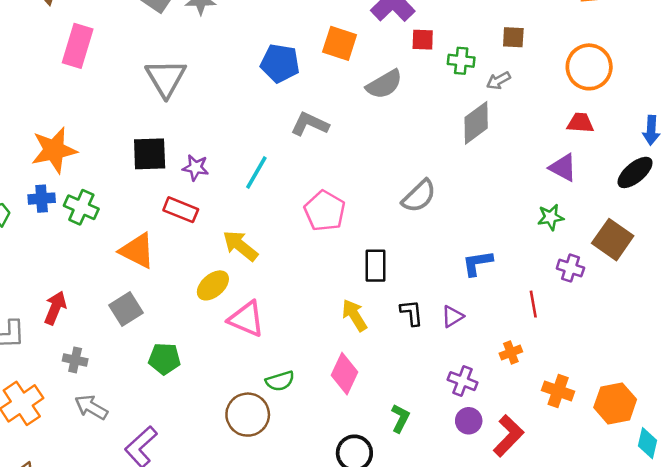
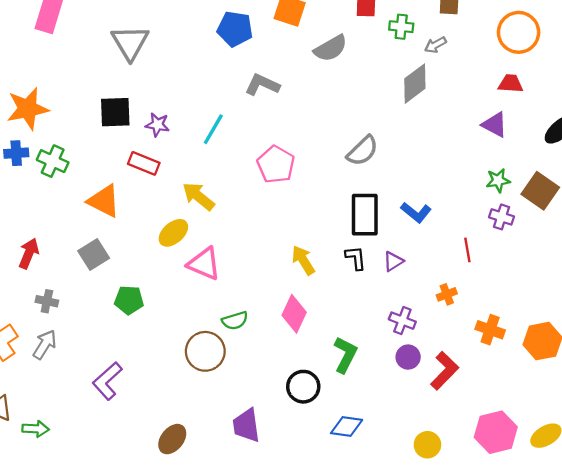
green star: (551, 217) -> (498, 180), moved
blue L-shape: (477, 263) -> (416, 212), turned -132
black rectangle: (376, 266) -> (365, 215), moved, size x1.4
gray arrow: (91, 407) -> (45, 344), moved, turned 92
green L-shape: (400, 418) -> (345, 355), size x1.4

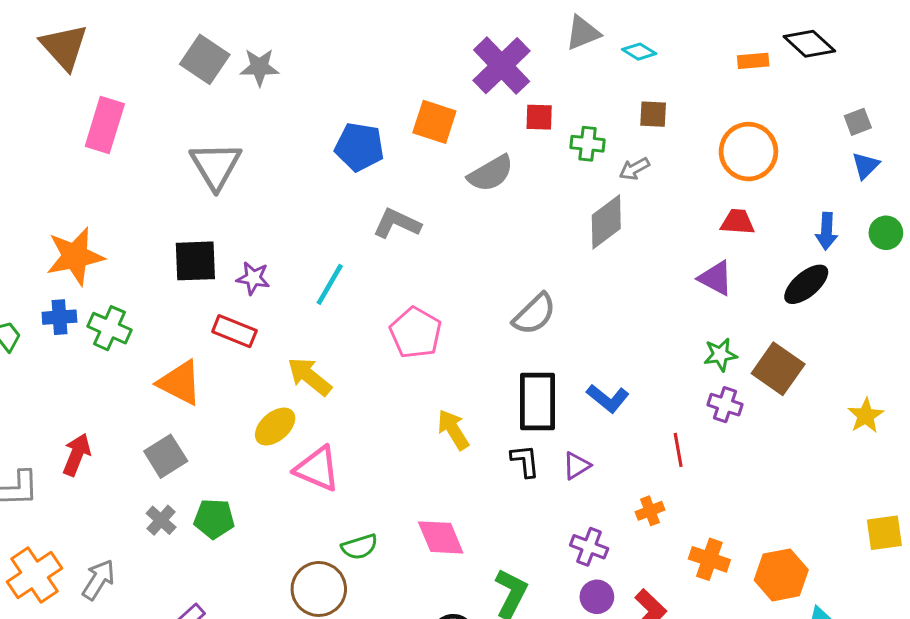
yellow arrow: (303, 260) -> (453, 430), moved
gray cross: (47, 301) -> (161, 520), moved, turned 30
pink diamond: (294, 314) -> (441, 537), turned -48

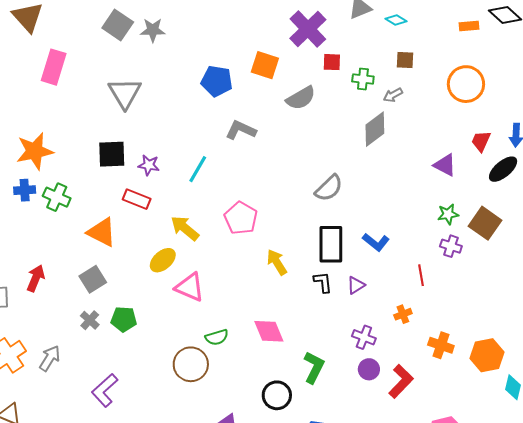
red trapezoid: (737, 222) -> (481, 141), moved, turned -70
pink pentagon: (416, 333) -> (241, 218), moved

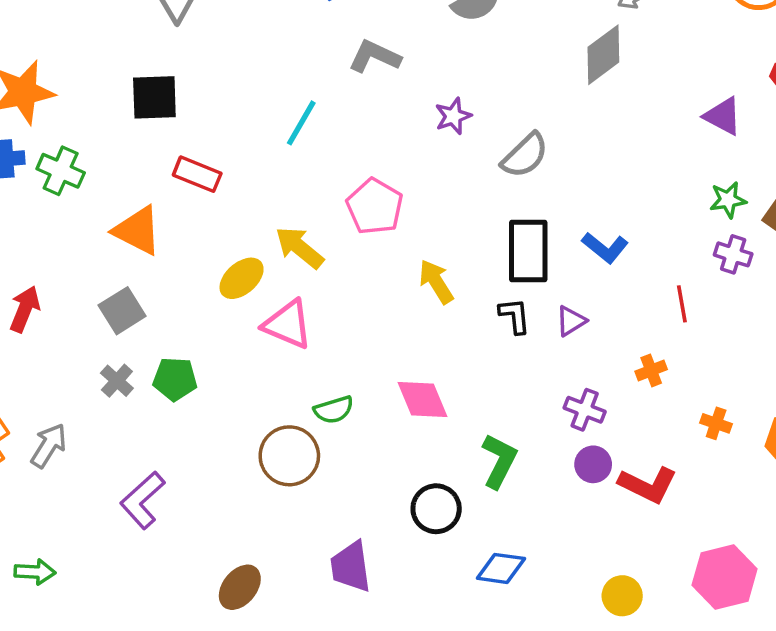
purple star: (149, 165) -> (453, 116), moved, turned -30
yellow arrow: (185, 228) -> (300, 248), moved
orange cross: (441, 345) -> (716, 423), size x0.7
red L-shape: (401, 381) -> (648, 485), turned 72

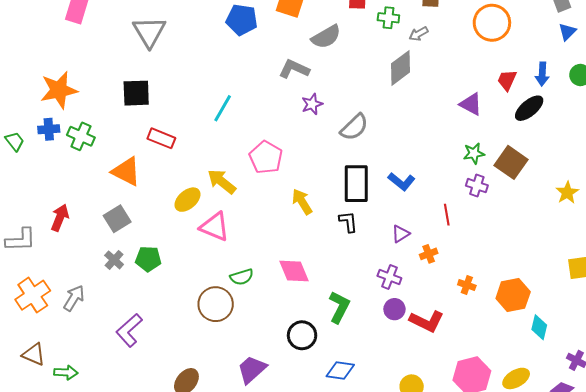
gray L-shape: (375, 56) -> (294, 69), moved
purple triangle: (571, 321) -> (401, 234), moved
purple trapezoid: (351, 567) -> (252, 369), turned 56

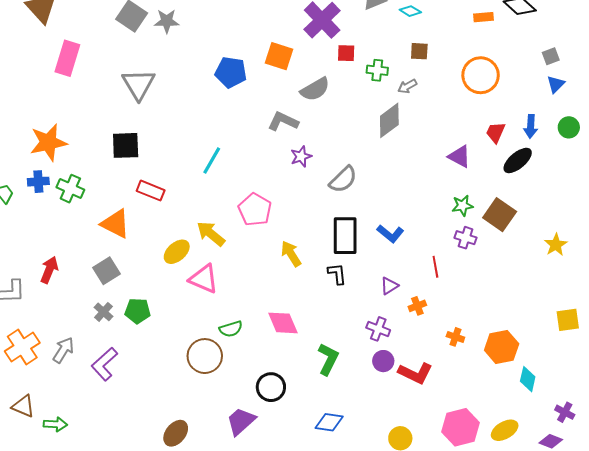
purple L-shape: (129, 330) -> (104, 364), moved
black circle: (302, 335) -> (271, 387), moved

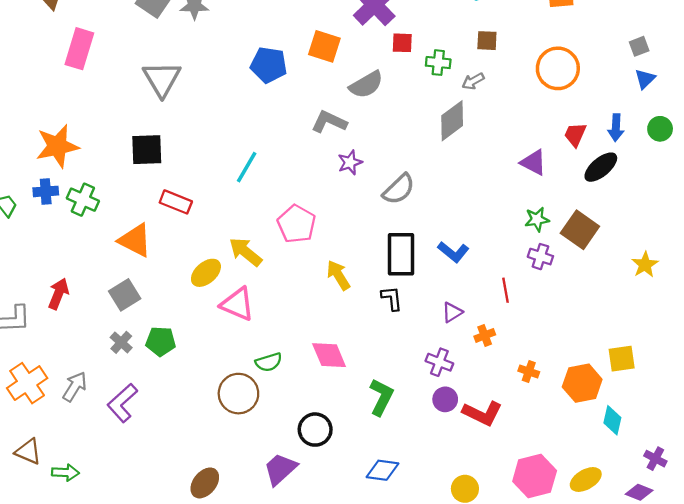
yellow square: (568, 320) -> (622, 359), moved

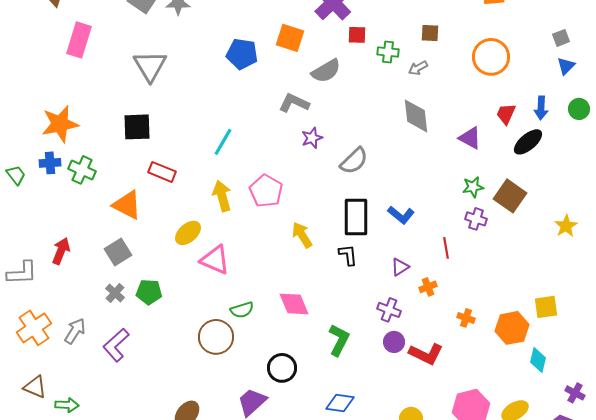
gray diamond: (452, 121) -> (416, 116), moved, turned -60
yellow arrow: (245, 252) -> (222, 196), moved, turned 36

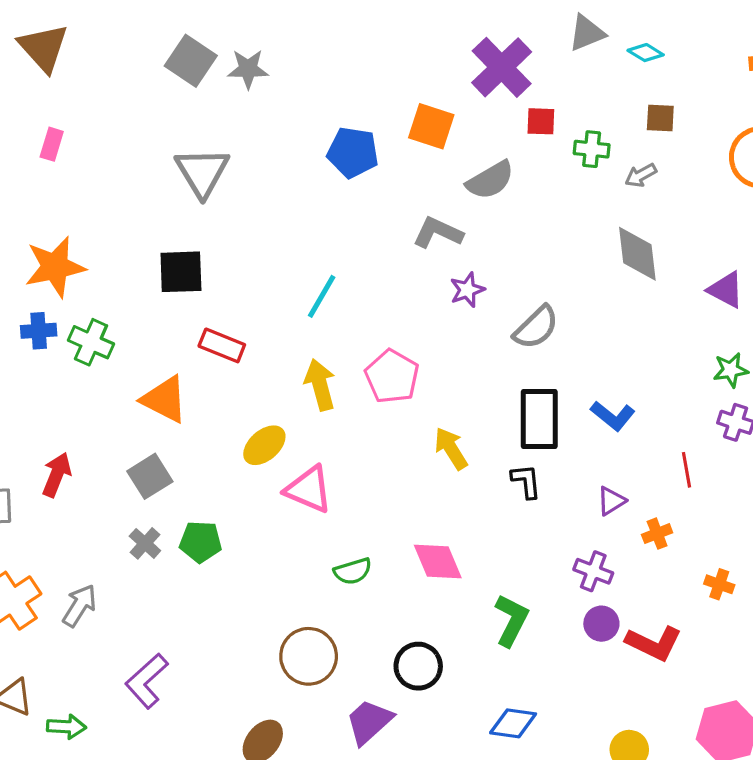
pink rectangle: (79, 40) -> (52, 144), moved, size x0.6
brown circle: (216, 337) -> (309, 656), moved
purple L-shape: (116, 345) -> (147, 681), moved

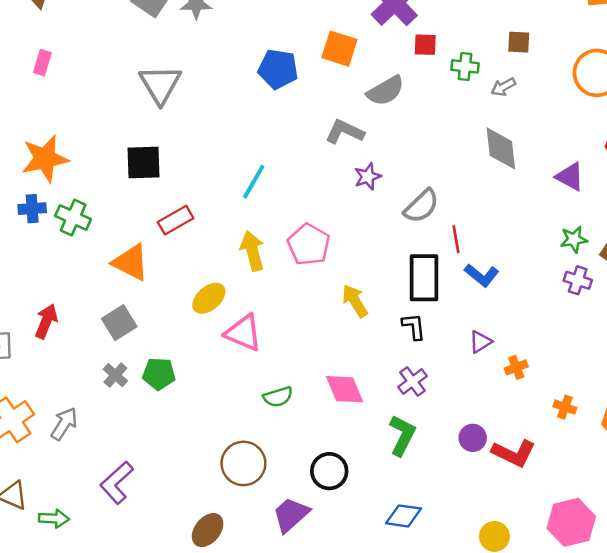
red rectangle: (222, 345) -> (176, 220), turned -52
red line: (687, 470) -> (456, 239), moved
purple cross: (593, 571) -> (412, 381), moved, turned 32

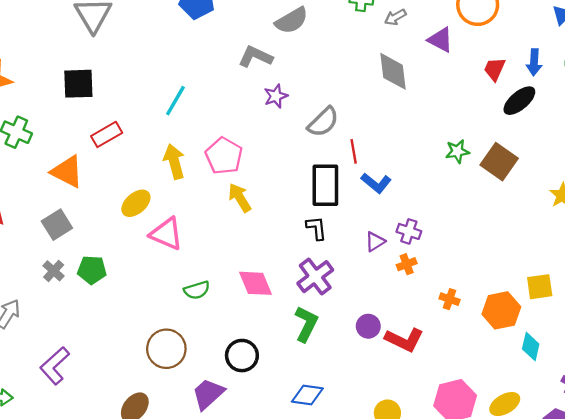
purple triangle: (570, 177) -> (440, 40), moved
purple cross: (578, 280) -> (409, 231), moved
yellow arrow: (355, 301) -> (240, 198), moved
purple cross: (412, 381) -> (315, 277), size x1.4

